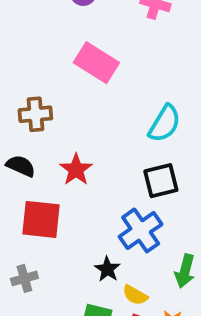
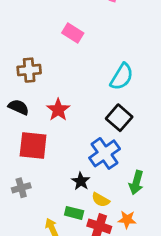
pink rectangle: (96, 63) -> (73, 33), size x0.7
black square: (161, 181) -> (119, 118), turned -35

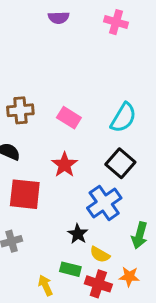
pink rectangle: (73, 33) -> (69, 118), moved
red star: (58, 110) -> (65, 165), moved

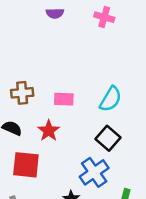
pink rectangle: (69, 118) -> (64, 99), turned -30
red star: (65, 165) -> (49, 131), moved

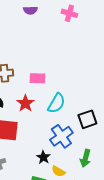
cyan semicircle: (111, 99) -> (56, 103), moved
black square: (108, 138) -> (87, 119), moved, turned 30

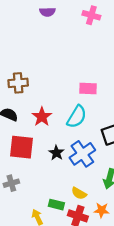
pink rectangle: (37, 78) -> (88, 89), moved
black star: (43, 157) -> (56, 153), moved

